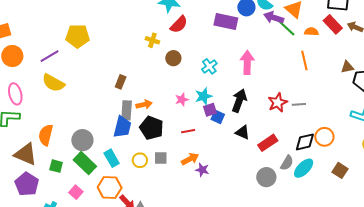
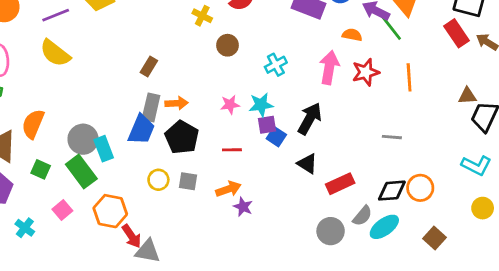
orange semicircle: (311, 32) -> (352, 35), moved
red star: (278, 103) -> (366, 72), moved
cyan rectangle: (112, 158) -> (104, 149), moved

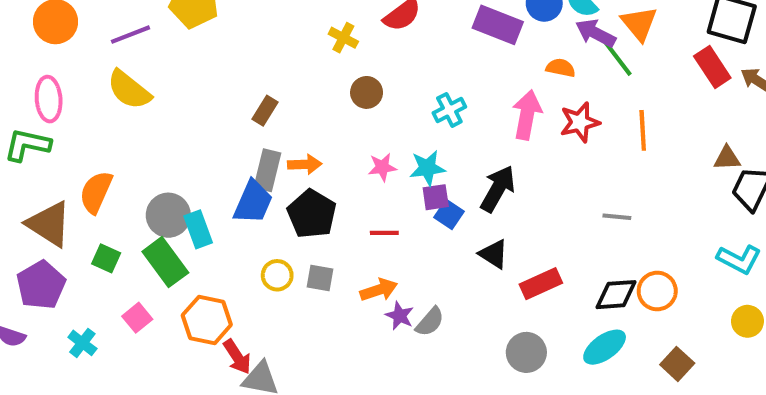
brown circle: (228, 45) -> (367, 92), moved
gray semicircle: (362, 216) -> (430, 322), moved

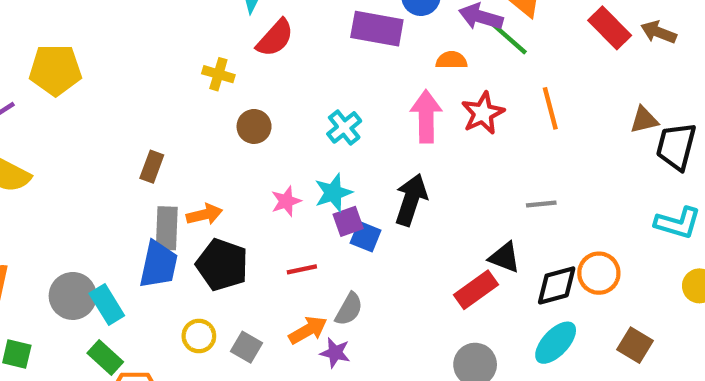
black triangle: (494, 254) -> (505, 257), moved
green rectangle: (165, 262) -> (105, 357), moved, size x0.7
gray square: (320, 278) -> (247, 347), moved, turned 32
gray semicircle: (430, 322) -> (349, 309), moved

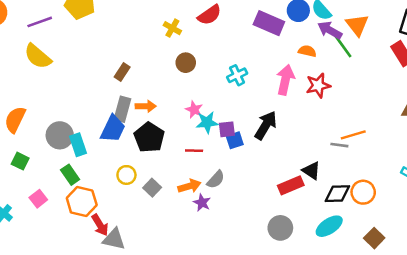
orange line: (550, 108) -> (353, 135), moved, turned 75
cyan star: (333, 193) -> (207, 122), moved
pink star: (286, 201) -> (194, 110), turned 30
blue square: (366, 237) -> (235, 140), turned 36

